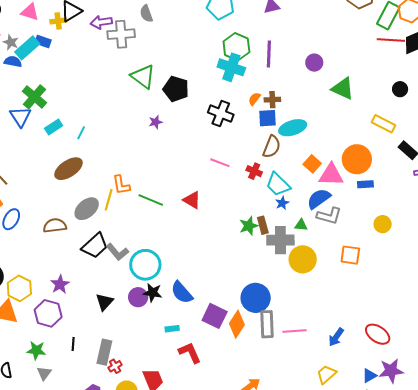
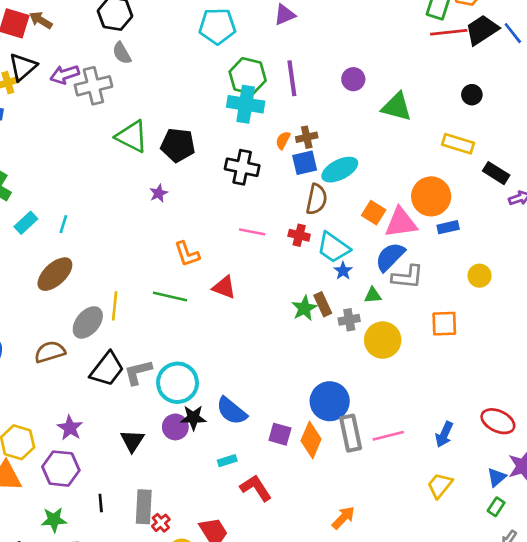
orange L-shape: (121, 185) -> (187, 254), moved
gray cross: (280, 240) -> (349, 320), size x0.6
gray L-shape: (117, 252) -> (138, 372), turned 125
purple square: (215, 316) -> (280, 434), size x0.7

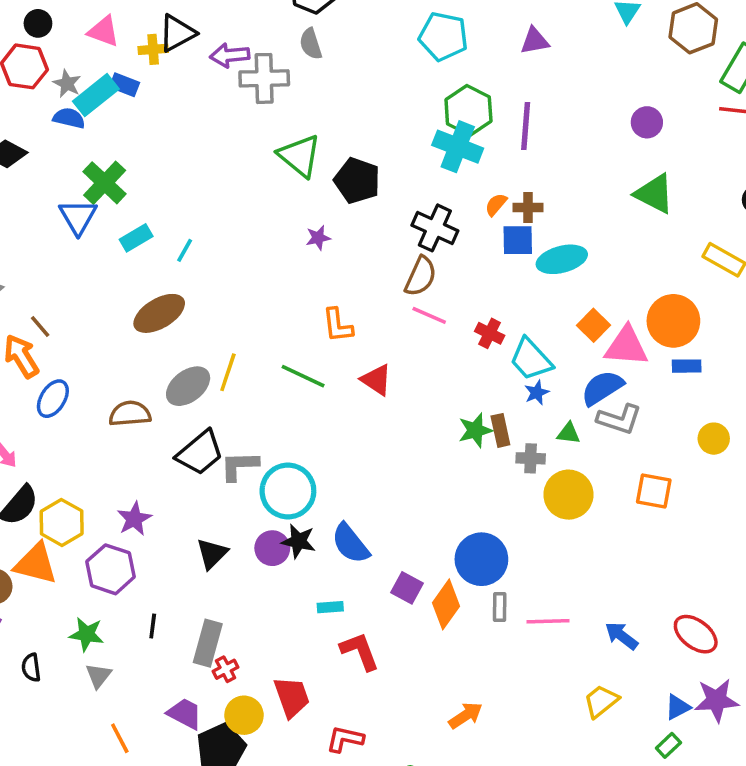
purple circle: (353, 79) -> (647, 122), moved
brown semicircle: (317, 199) -> (421, 276), moved
gray rectangle: (351, 433) -> (500, 607), size x0.6
blue arrow: (444, 434) -> (622, 636), turned 90

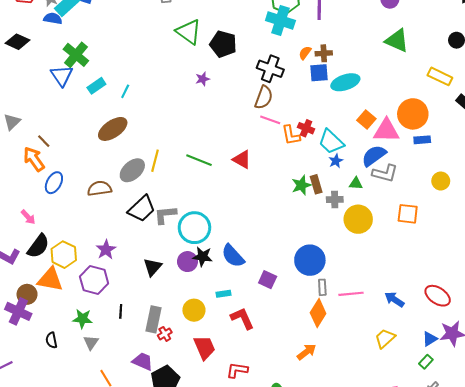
orange L-shape: (338, 325) -> (291, 135), moved
orange diamond: (446, 604) -> (318, 313), moved
yellow circle: (244, 715) -> (194, 310), moved

